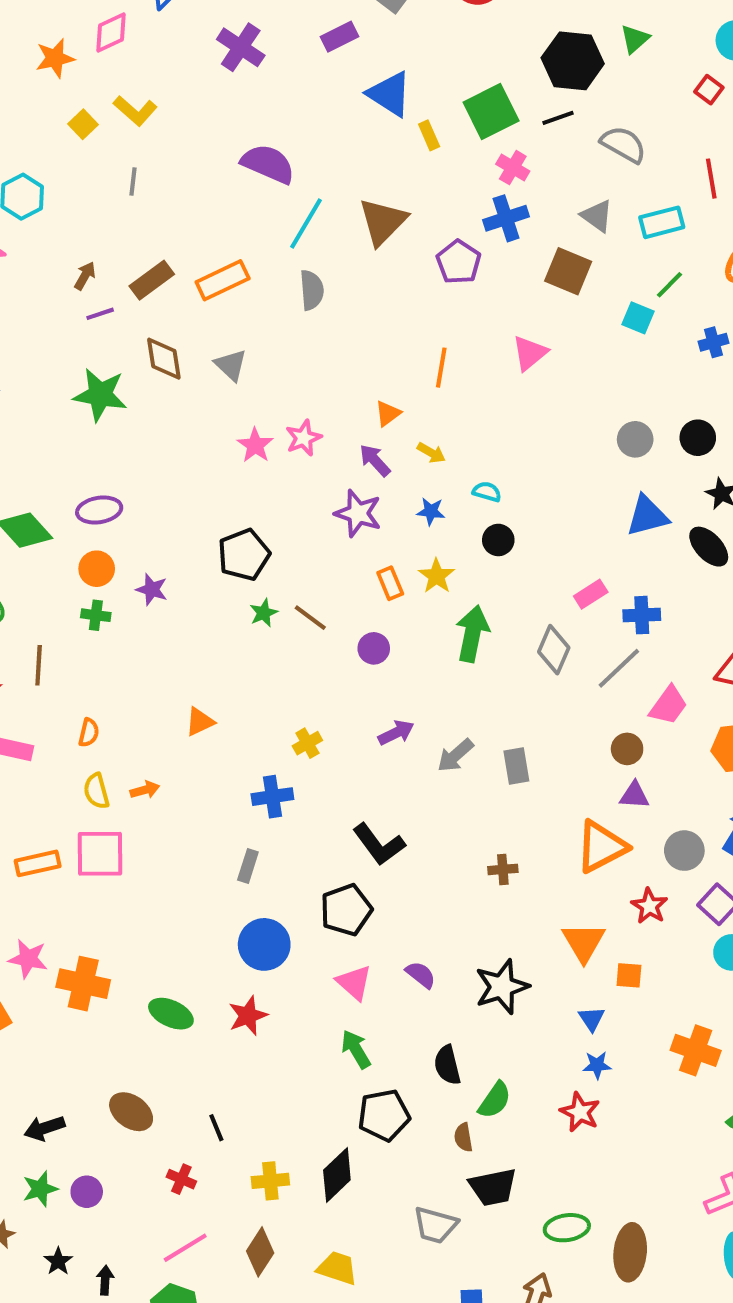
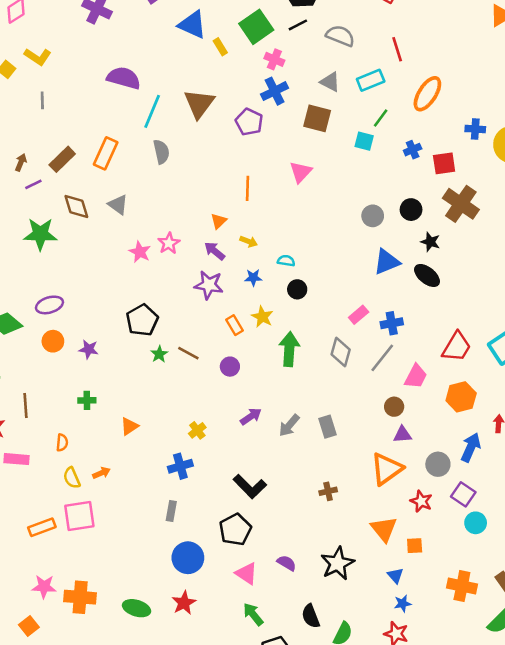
orange rectangle: (223, 280) -> (106, 153), turned -32
green cross: (96, 615) -> (87, 400), moved

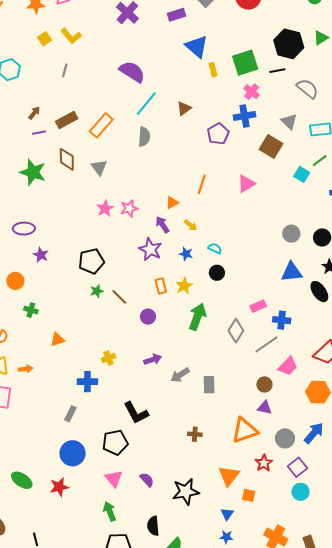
brown triangle: (199, 104) -> (184, 108), size x0.6
orange circle: (53, 341) -> (15, 281), moved
purple star: (89, 349) -> (41, 255), moved

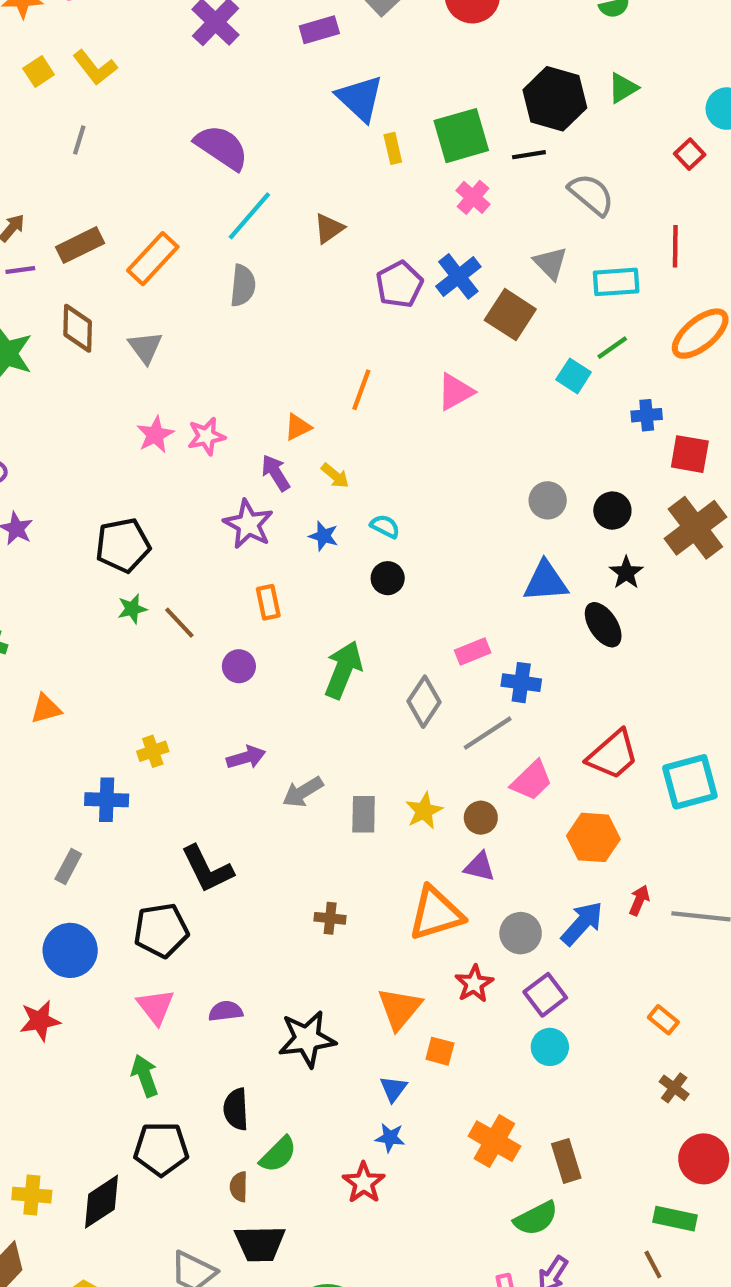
blue cross: (245, 116) -> (458, 276), moved, turned -30
yellow star: (184, 286) -> (424, 811), moved
purple semicircle: (147, 480) -> (226, 1011), turned -56

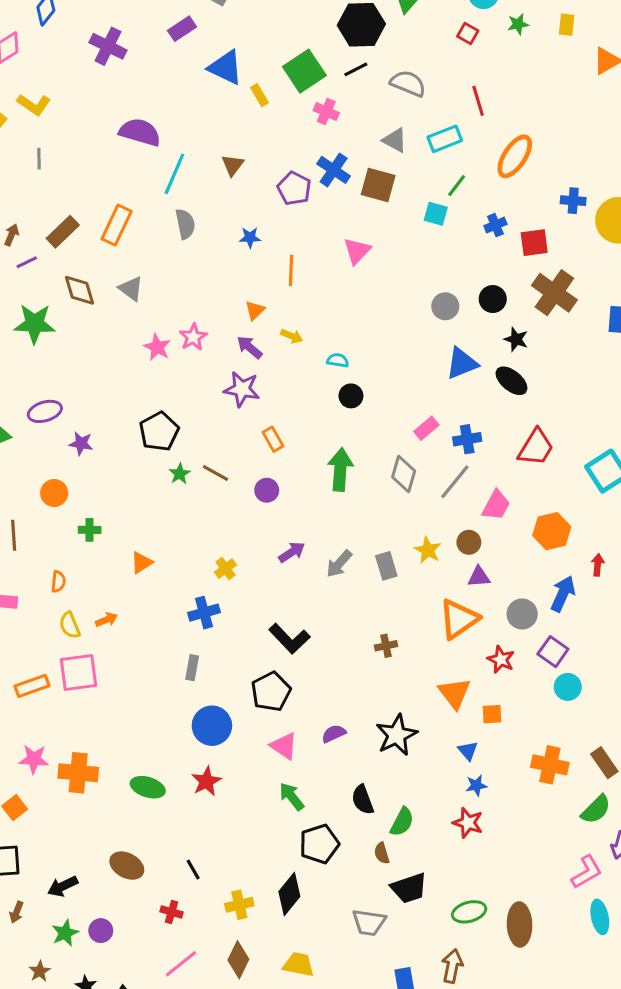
blue star: (324, 536) -> (250, 238), moved
red trapezoid: (613, 755) -> (536, 447), moved

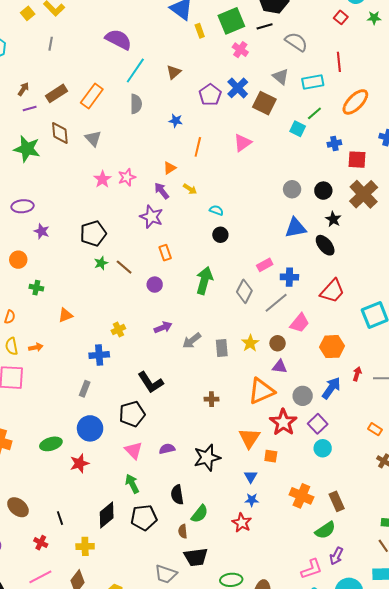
red star: (501, 660) -> (283, 422), size x1.5
green ellipse: (148, 787) -> (51, 444), moved, turned -45
black diamond: (289, 894) -> (107, 515), moved

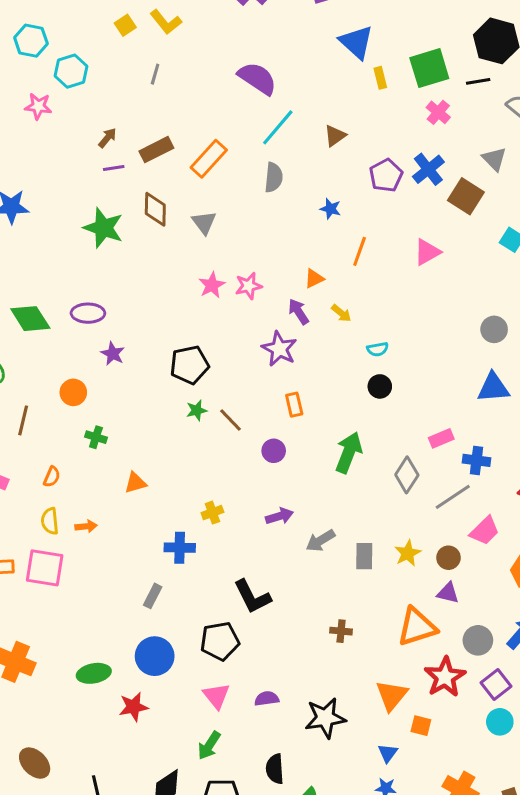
cyan semicircle: (216, 210) -> (378, 349), turned 144
green arrow: (132, 484) -> (209, 745), turned -126

